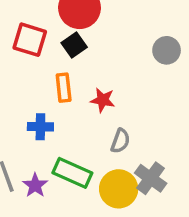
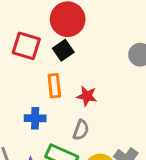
gray semicircle: (120, 141) -> (81, 130), moved

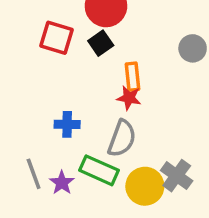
orange rectangle: (54, 86) -> (133, 77), moved
gray semicircle: (81, 130) -> (122, 138), size x1.5

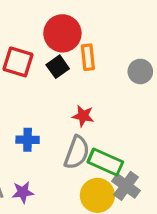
orange rectangle: (133, 77) -> (88, 57), moved
green rectangle: (99, 170) -> (105, 162), moved
purple star: (62, 183) -> (23, 192), turned 30

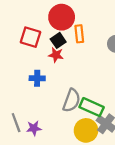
red star: (83, 116) -> (56, 55), moved
blue cross: (28, 140) -> (37, 78), moved

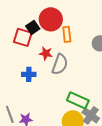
black square: (58, 40) -> (33, 27), moved
gray semicircle: (72, 100) -> (60, 64), moved

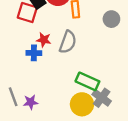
red star: (46, 53) -> (44, 40), moved

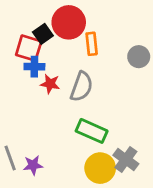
blue cross: (34, 53) -> (34, 67), moved
green rectangle: (87, 81) -> (92, 131), moved

